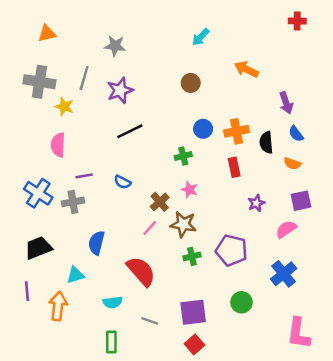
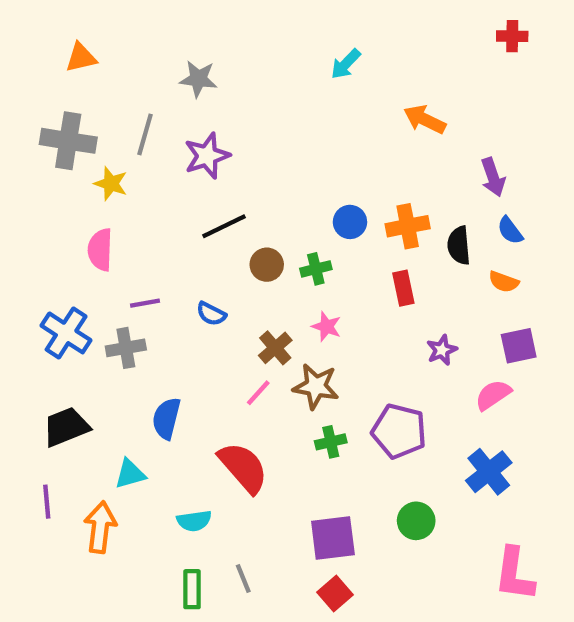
brown circle: (191, 83) -> (267, 265), moved
gray line: (150, 321) -> (243, 578), moved, turned 49

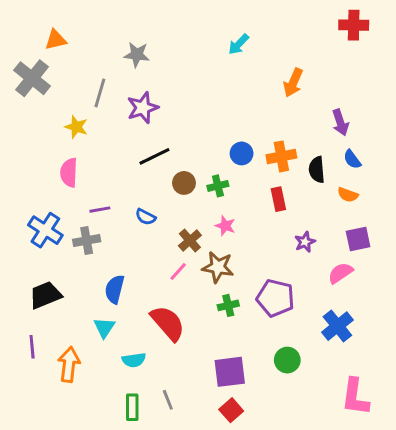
red cross: (512, 36) -> (354, 25), size x1.4
orange arrow: (425, 119) -> (293, 83), turned -92
gray cross: (68, 141) -> (32, 78), moved, turned 30
cyan triangle: (130, 474) -> (104, 328), moved, turned -40

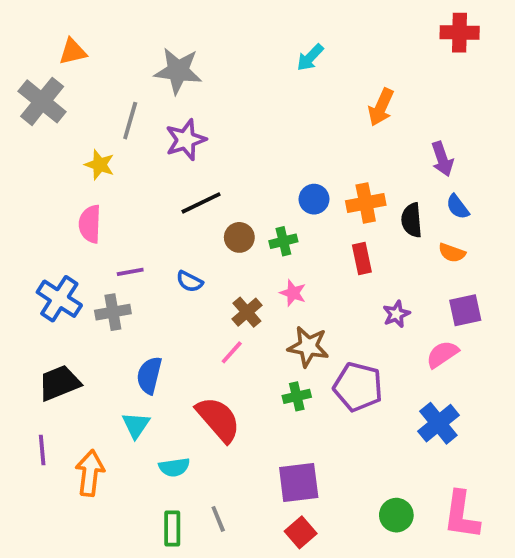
gray star: (137, 55) -> (178, 71), size x1.4
brown star: (218, 267) -> (308, 347), moved
green circle: (287, 360) -> (396, 515), moved

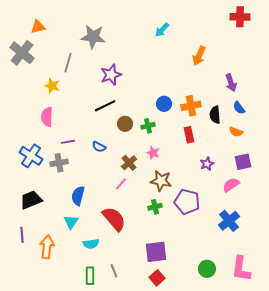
purple star: (186, 140) -> (111, 75), moved

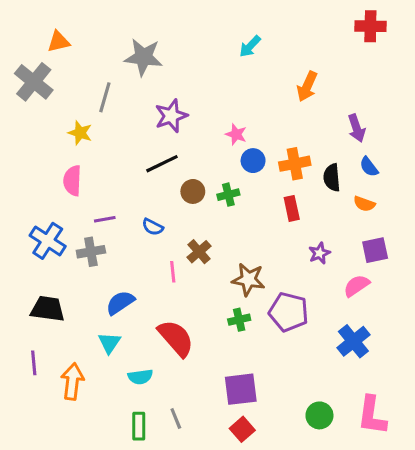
pink star: (153, 153) -> (236, 134), moved
pink line: (121, 184) -> (173, 272), moved, turned -48
blue semicircle: (78, 196) -> (120, 303), turned 42
black trapezoid: (31, 200) -> (48, 309), turned 30

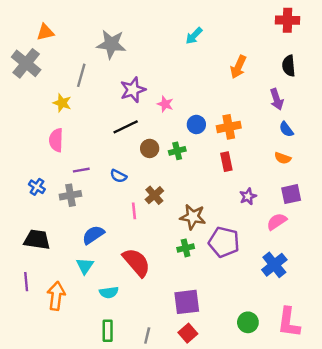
pink star: (236, 134) -> (165, 104), moved
black semicircle: (332, 178) -> (289, 66), moved
blue cross: (48, 241) -> (37, 187), size x0.6
gray line: (176, 418) -> (147, 336), moved, turned 35

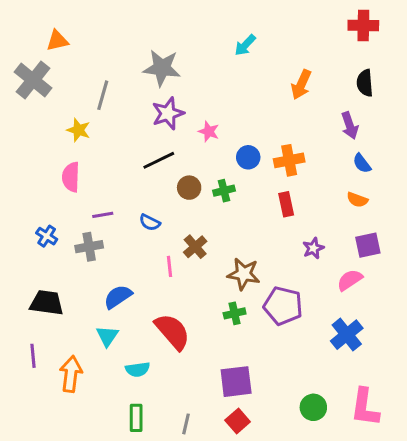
gray star: (111, 44) -> (162, 68), moved

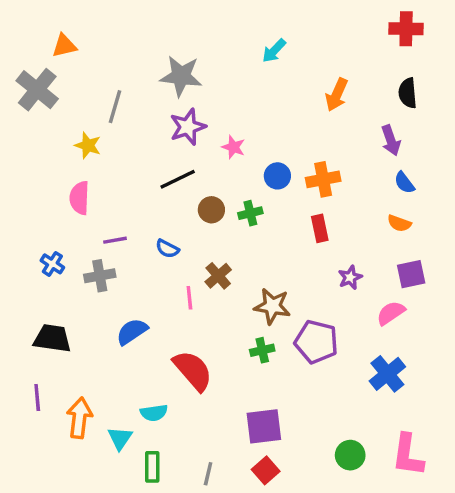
cyan triangle: (107, 336) -> (120, 438), moved

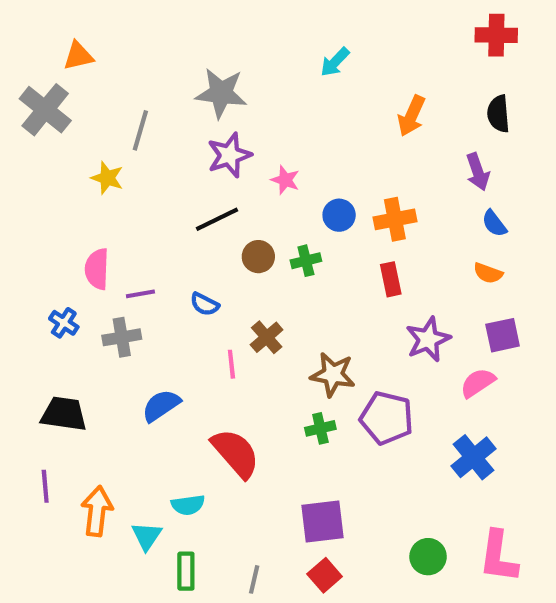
pink semicircle: (79, 198) -> (97, 269), moved
purple star: (350, 277) -> (428, 339), size x1.5

